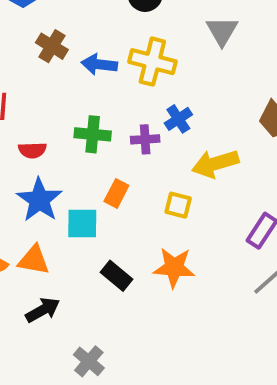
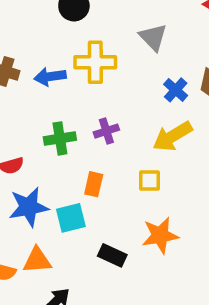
gray triangle: (222, 31) -> (153, 37), moved
blue cross: (178, 119) -> (176, 90), moved
blue star: (39, 200) -> (29, 207), turned -30

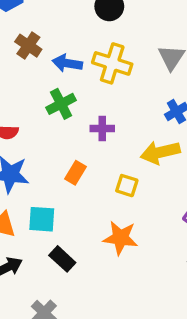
green cross: (60, 138) -> (61, 104), moved, turned -36
cyan square: (71, 218) -> (42, 219), moved
black rectangle: (112, 255) -> (62, 259), moved

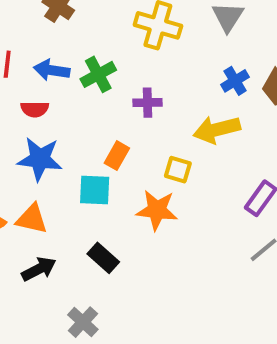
blue arrow: (67, 63) -> (52, 70), moved
cyan square: (42, 219) -> (95, 190), moved
orange star: (120, 238) -> (157, 210), moved

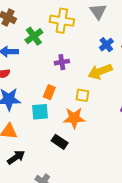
green cross: (98, 74) -> (34, 36), moved
black rectangle: (103, 258) -> (60, 142), moved

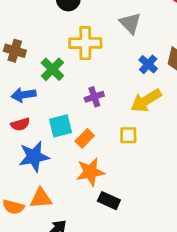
orange rectangle: (49, 92) -> (85, 138), turned 32
cyan square: (40, 112) -> (61, 126), moved
orange star: (74, 118) -> (90, 172), moved

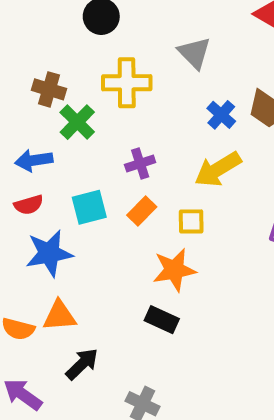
brown cross: (15, 51) -> (49, 89), moved
orange rectangle: (85, 138) -> (142, 211), moved
orange star: (90, 172) -> (174, 270), moved

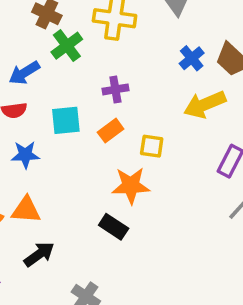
blue arrow: (34, 160) -> (24, 73), turned -32
yellow arrow: (218, 169) -> (205, 104), moved
blue star: (49, 253) -> (25, 155), size x0.7

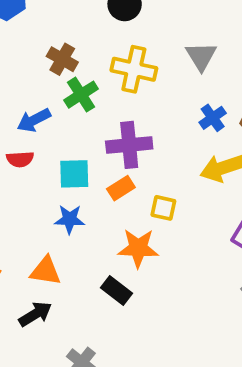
purple cross: (115, 89) -> (129, 145), size x1.6
blue star: (25, 155) -> (70, 219), moved
orange triangle: (26, 210) -> (46, 271), moved

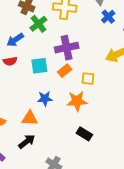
blue cross: (213, 118) -> (108, 17), moved
blue star: (70, 219) -> (45, 99), moved
black rectangle: (117, 291) -> (84, 134), moved

